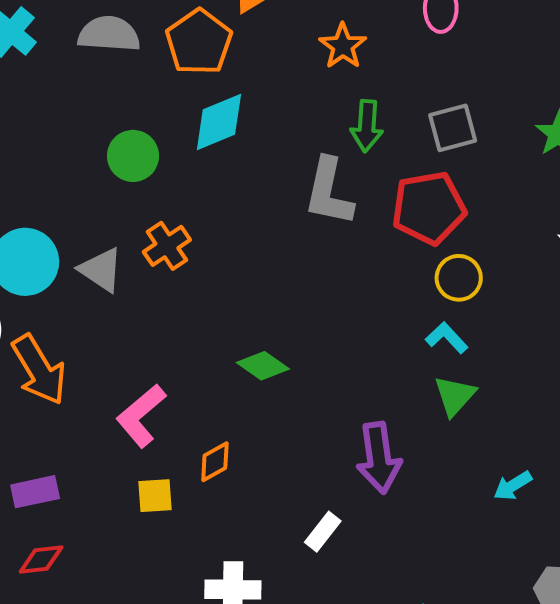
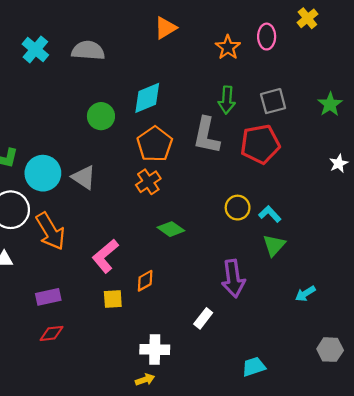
orange pentagon: (199, 42) -> (155, 144), moved
orange star: (343, 46) -> (228, 47), moved
orange cross: (167, 246) -> (148, 182), moved
yellow circle: (459, 278) -> (238, 208), moved

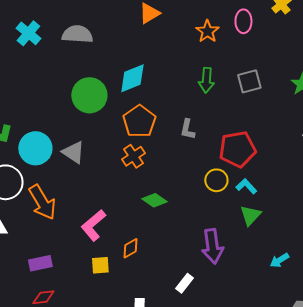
green circle: (101, 116) -> (89, 95), size x1.4
gray L-shape: (206, 136) -> (187, 129), moved, size x0.6
red pentagon: (260, 144) -> (237, 149), moved

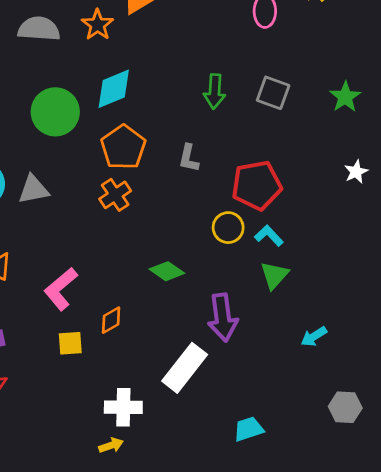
orange star: (207, 31) -> (97, 25), moved
gray square: (249, 81) -> (273, 93), turned 35
gray triangle: (73, 152) -> (33, 189), turned -45
green diamond: (154, 200) -> (167, 271), moved
white rectangle: (184, 283) -> (185, 368), size x1.8

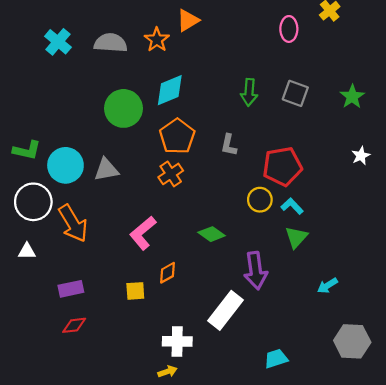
pink L-shape: (61, 289) -> (143, 233), moved
gray hexagon: (345, 407) -> (352, 341), size x1.4

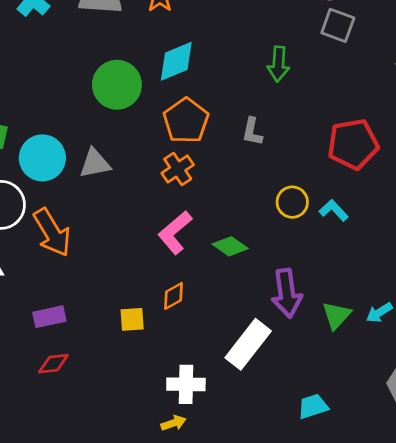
gray square: (295, 93) -> (338, 25), moved
red pentagon: (282, 166) -> (353, 144), moved
pink L-shape: (143, 233) -> (175, 232), moved
green triangle: (296, 237) -> (336, 315), moved

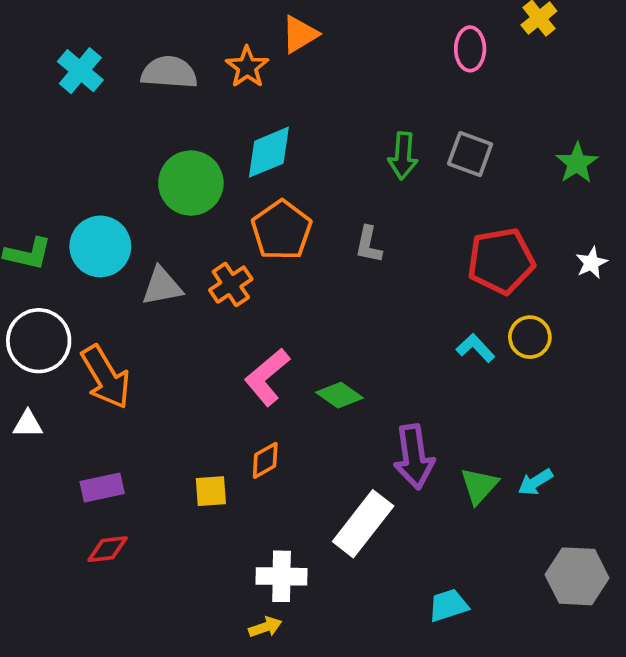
gray square: (338, 25) -> (470, 154), moved
cyan circle: (42, 158) -> (100, 246), moved
orange cross: (178, 169) -> (231, 285), moved
yellow circle: (292, 202) -> (530, 337), moved

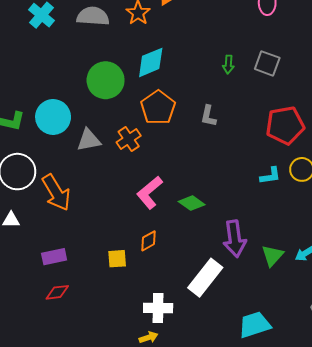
green arrow: (403, 156) -> (228, 64), size x0.7
cyan L-shape: (475, 348) -> (270, 176), turned 125
cyan trapezoid: (448, 605) -> (255, 325), size x1.4

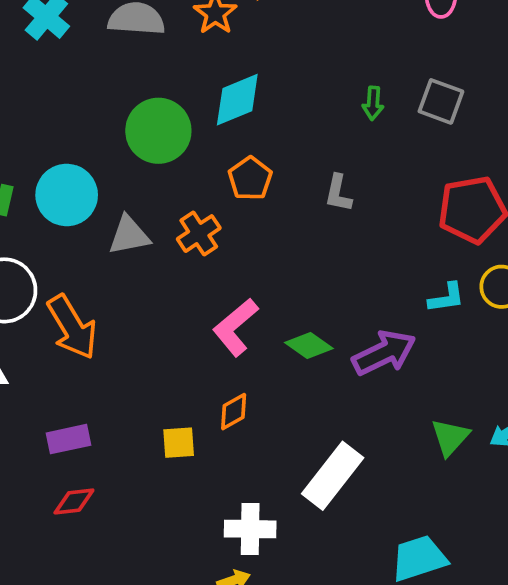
orange pentagon: (158, 108) -> (250, 178), size x0.7
purple arrow: (235, 239) -> (384, 353), moved, turned -108

